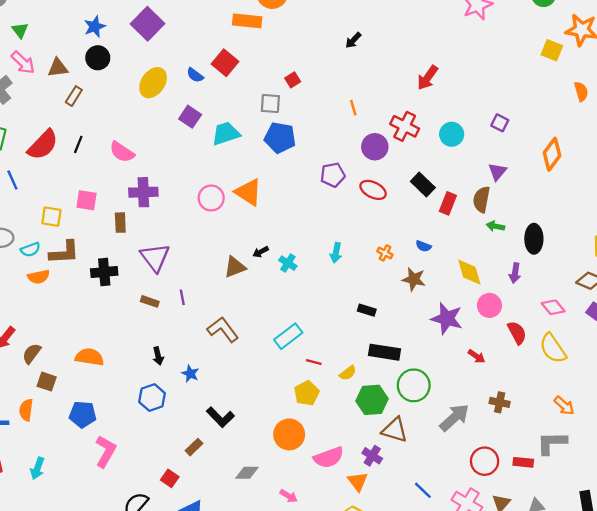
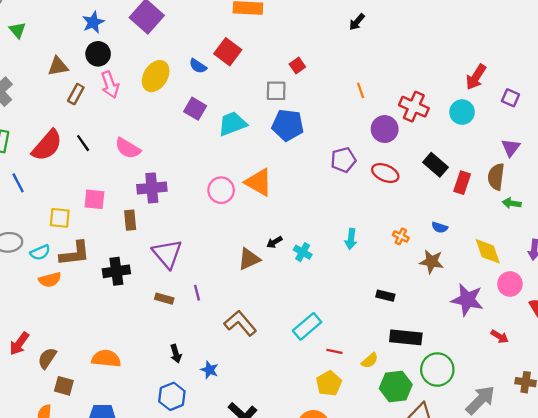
pink arrow: (23, 63) -> (110, 85), moved, turned 30
red arrow: (428, 78) -> (476, 77), moved
black line: (78, 144) -> (83, 143), turned -54

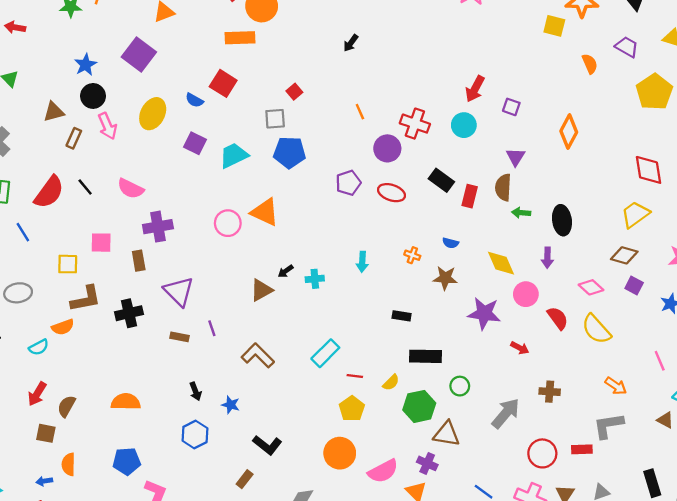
cyan semicircle: (40, 252) -> (39, 347), moved
cyan cross: (303, 252) -> (315, 279), turned -30
green circle: (437, 370) -> (460, 386), size x0.6
brown square: (64, 386) -> (46, 433), moved

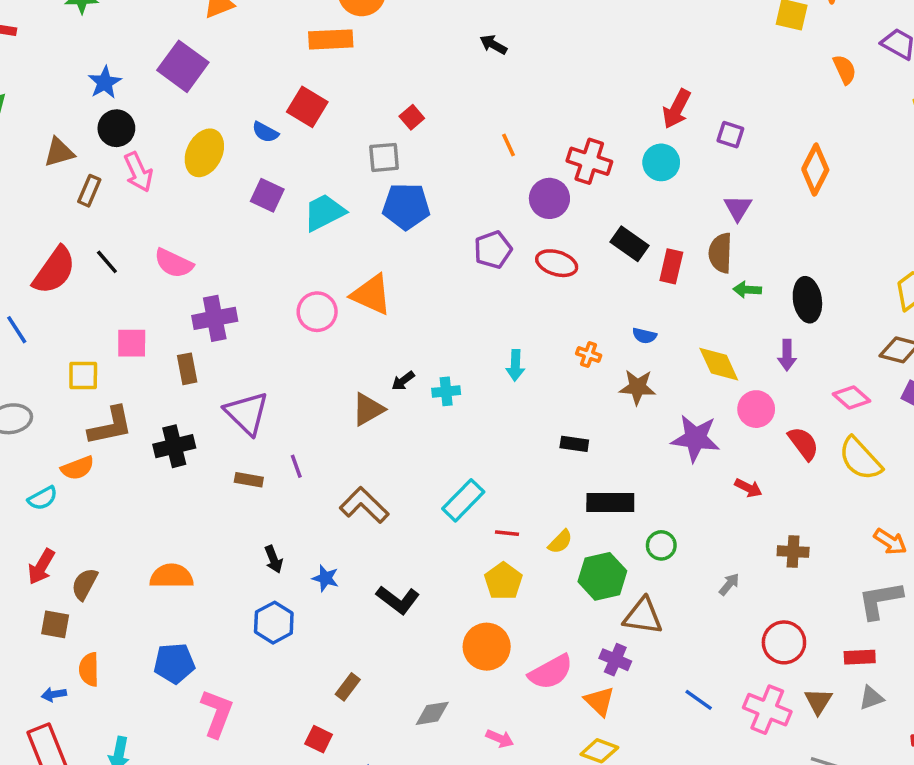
black arrow: (351, 43) -> (493, 45), turned 84
gray arrow: (506, 413) -> (729, 584), size x0.5
black L-shape: (267, 445) -> (398, 600), moved
red rectangle: (582, 449) -> (860, 657), moved

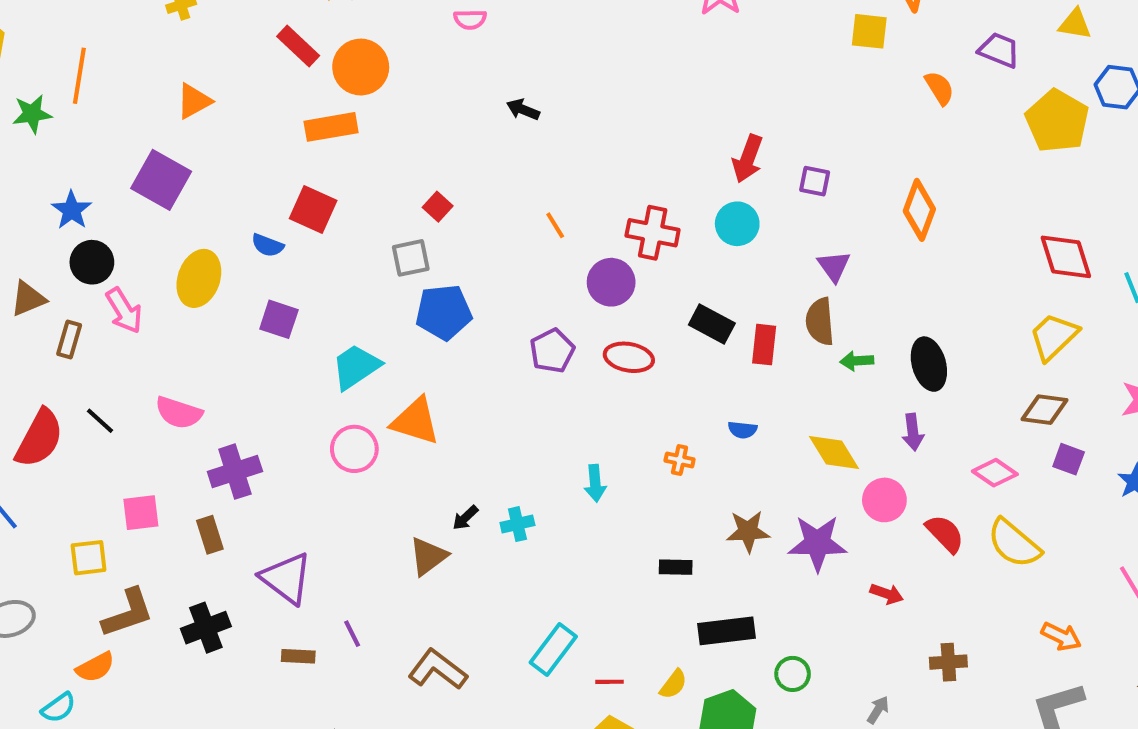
cyan trapezoid: (324, 212) -> (356, 367), moved
brown star: (637, 387) -> (748, 531), moved

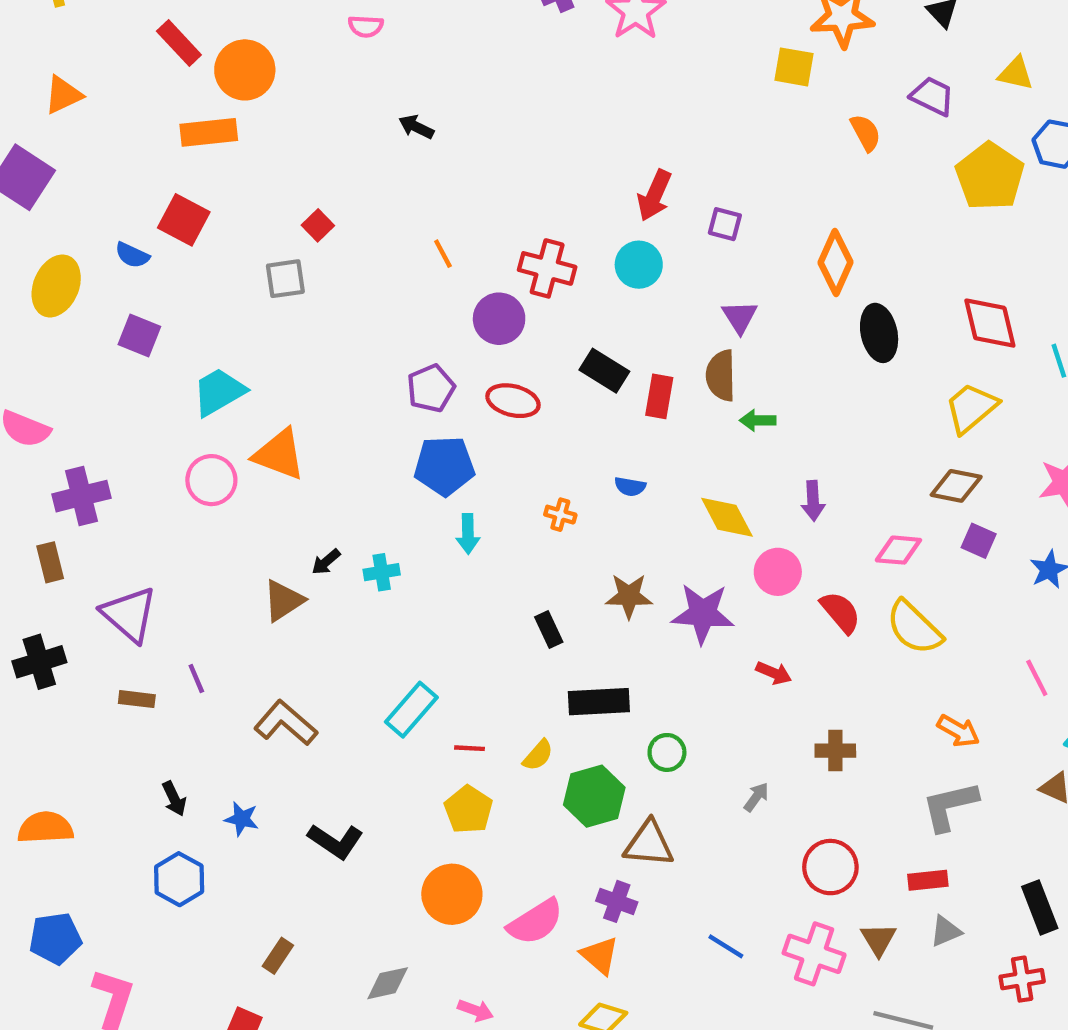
blue pentagon: (444, 312) -> (444, 466), moved
black ellipse: (929, 364) -> (879, 333), moved
pink diamond: (995, 473) -> (898, 550), turned -33
black rectangle: (676, 567) -> (549, 629), turned 60

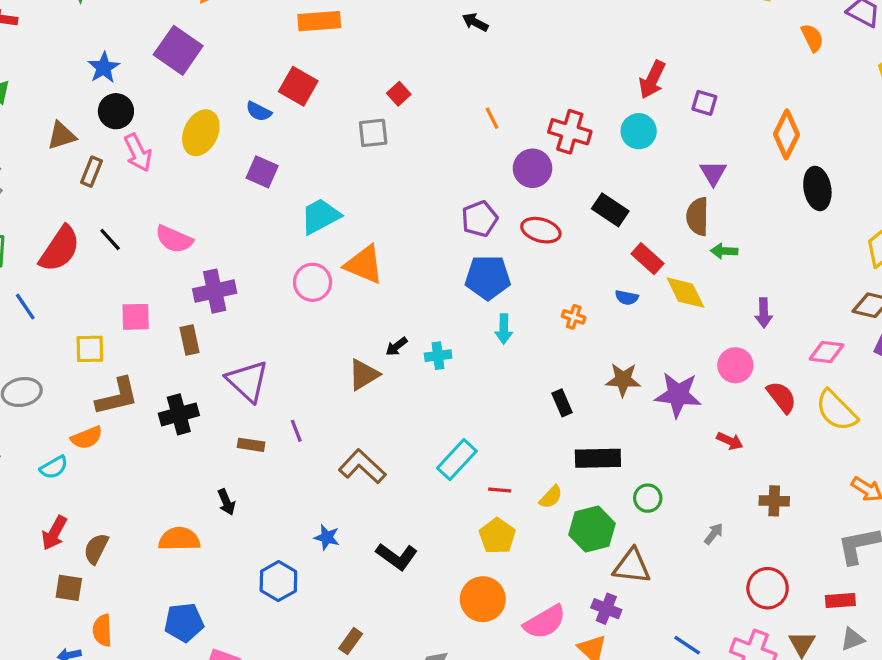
red rectangle: (659, 396) -> (647, 259), moved, turned -60
yellow diamond: (727, 517) -> (685, 293), moved
black arrow: (174, 799) -> (226, 502), moved

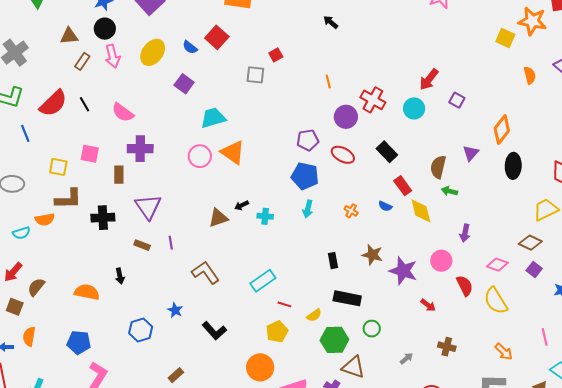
purple triangle: (713, 173) -> (471, 153), moved

